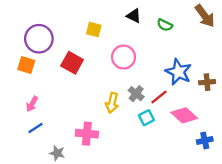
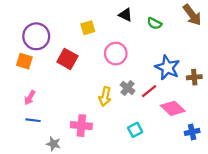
yellow square: (94, 30) -> (88, 28), turned -32
cyan square: (146, 118) -> (135, 130), moved
blue line: (35, 128) -> (33, 120), turned 40

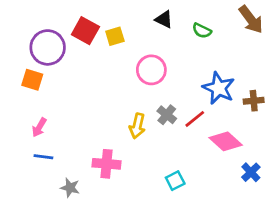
red square: (67, 59) -> (85, 31), moved
cyan square: (135, 130) -> (175, 181), moved
blue cross: (192, 132) -> (251, 172), turned -32

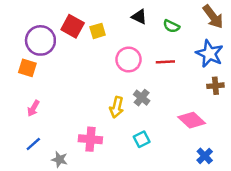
blue star: (219, 88) -> (209, 54), moved
red line: (195, 119) -> (165, 62), moved, turned 36
blue line: (43, 157) -> (33, 144), moved, turned -49
blue cross: (251, 172) -> (205, 156), moved
cyan square: (175, 181) -> (142, 139), moved

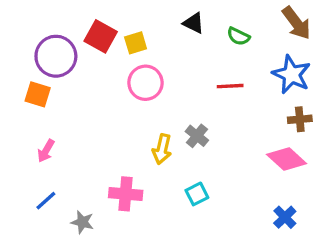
pink circle: (129, 60) -> (145, 83), moved
pink diamond: (192, 120) -> (287, 159), moved

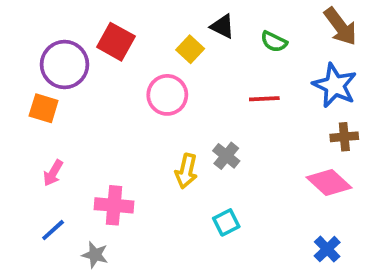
yellow square: (136, 43) -> (190, 49), moved, turned -30
pink cross: (126, 194) -> (114, 205), moved

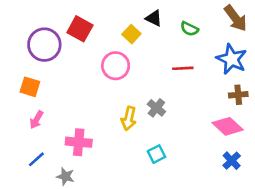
orange square: (44, 108) -> (30, 87), moved
blue cross: (327, 249) -> (232, 161), moved

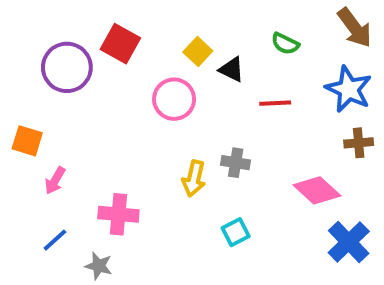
black triangle: (154, 18) -> (232, 69), moved
orange square: (30, 87) -> (27, 141), moved
gray cross: (156, 108) -> (236, 163), turned -30
pink diamond: (228, 126) -> (317, 190), moved
blue cross: (232, 161) -> (349, 242), size x1.5

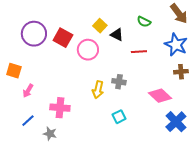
red square: (120, 44) -> (63, 38), moved

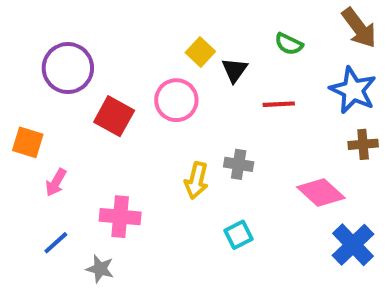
black triangle: (117, 35) -> (235, 70), turned 40
red square: (63, 38) -> (114, 116), moved

